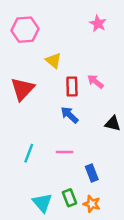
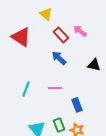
red rectangle: (72, 86) -> (61, 35), turned -42
red triangle: (23, 89) -> (21, 37), turned -40

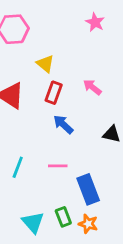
red rectangle: (61, 35) -> (54, 93), moved, turned 63
blue rectangle: (77, 105) -> (88, 189), size x1.5

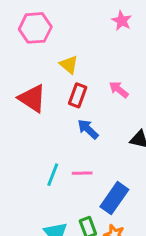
cyan line: (18, 167) -> (53, 175), moved
blue rectangle: (88, 189) -> (114, 198), turned 56

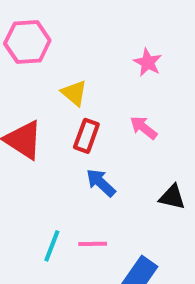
pink star: (122, 21) -> (148, 62), moved

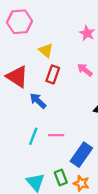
blue arrow: (101, 183) -> (38, 101), moved

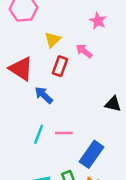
yellow triangle: (46, 50) -> (53, 40), turned 35
pink arrow: (85, 70) -> (84, 51), moved

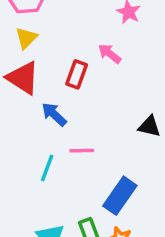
yellow triangle: (53, 40) -> (26, 38), moved
pink line: (64, 133) -> (82, 151), moved

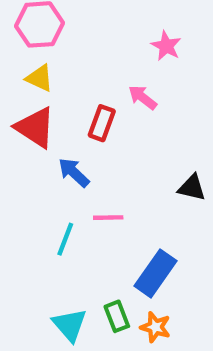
yellow triangle: (26, 38) -> (40, 78), turned -50

